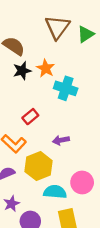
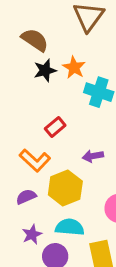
cyan semicircle: (55, 192) -> (70, 227), moved

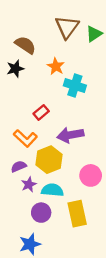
black star: (45, 70) -> (15, 69), moved
purple arrow: (93, 156) -> (70, 135), size x1.6
purple star: (32, 234) -> (29, 184), moved

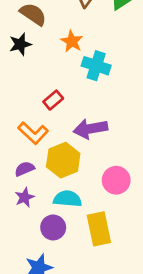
purple star: (29, 184) -> (25, 197), moved

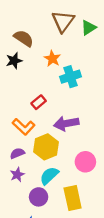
cyan cross: (96, 66) -> (70, 77), turned -36
cyan semicircle: (67, 199) -> (49, 176), turned -48

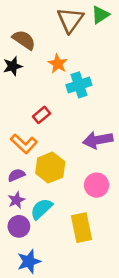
green triangle: (89, 28) -> (100, 15), moved
purple arrow: (66, 123) -> (98, 140), moved
cyan semicircle: (49, 176) -> (41, 209), moved
purple circle: (39, 197) -> (19, 226), moved

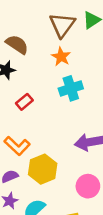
orange star: (58, 64) -> (61, 57), moved
red rectangle: (41, 115) -> (24, 102), moved

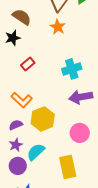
cyan cross: (71, 88) -> (72, 69), moved

